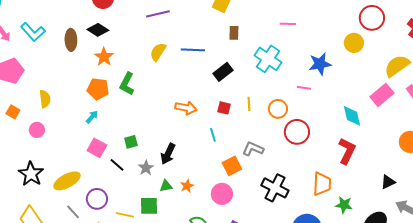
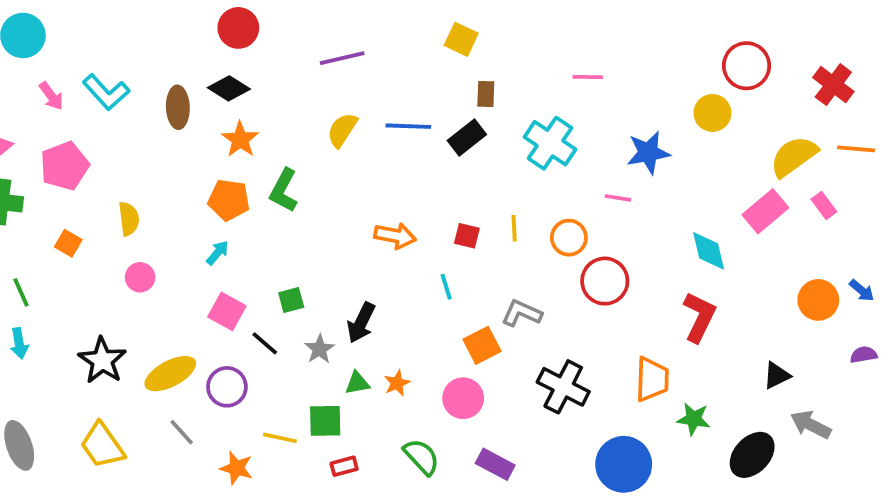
black rectangle: (223, 72) -> (467, 137), moved
pink circle: (37, 130) -> (140, 277), moved
purple circle: (97, 199) -> (227, 387), moved

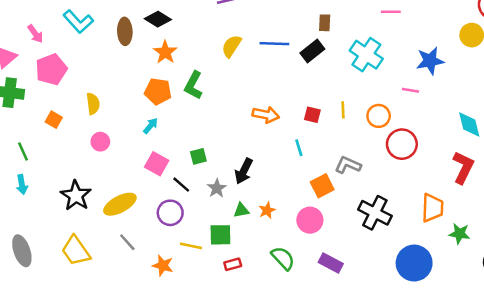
pink arrow: (51, 96) -> (35, 34), moved
purple circle: (227, 387) -> (170, 213), moved

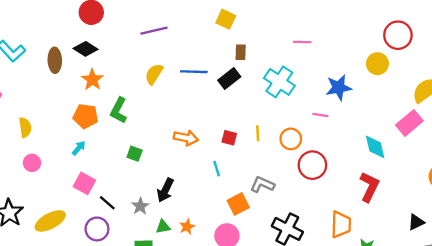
green square: (198, 156) -> (135, 154), moved, turned 35

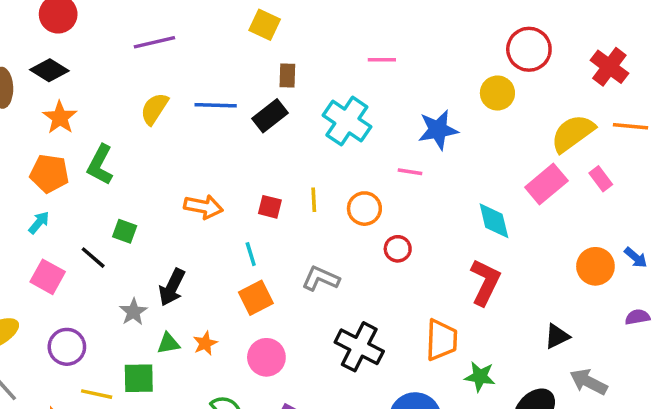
red circle: (312, 165) -> (398, 249), size x0.6
black line: (107, 203) -> (93, 258), moved
orange square: (238, 204) -> (256, 298), moved

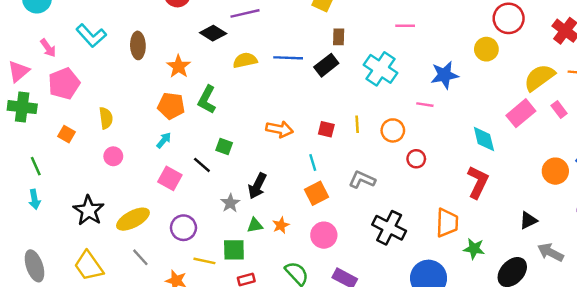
black diamond: (49, 70) -> (213, 33), moved
yellow semicircle: (154, 109) -> (245, 60), turned 45

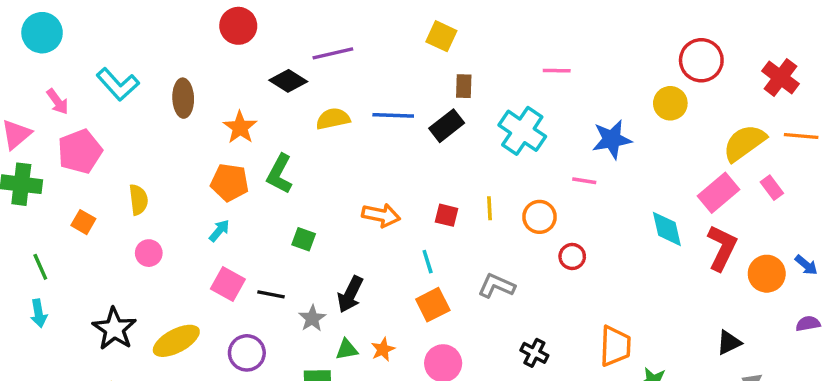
black line: (202, 165) -> (271, 294), moved, turned -30
red L-shape: (478, 182) -> (722, 248), moved
black cross: (389, 228) -> (534, 353), size x0.6

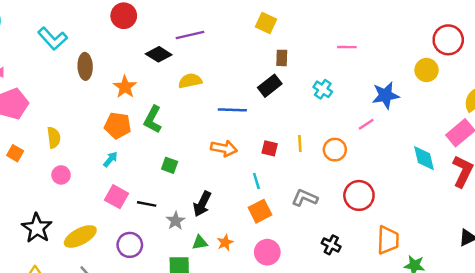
cyan L-shape: (118, 84) -> (53, 39), moved
blue line: (393, 115) -> (232, 110), moved
cyan cross: (522, 131) -> (323, 89), size x0.6
pink line: (584, 181) -> (366, 124), turned -42
red circle: (572, 256) -> (359, 195), moved, size x1.6

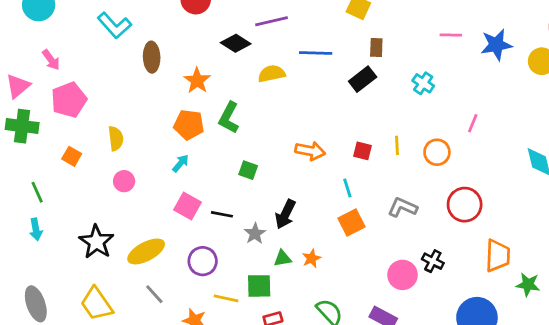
blue star: (386, 95) -> (496, 45), moved
blue line: (232, 110) -> (316, 53), moved
pink line: (366, 124) -> (473, 123), turned -35
pink circle: (267, 252) -> (403, 275), moved

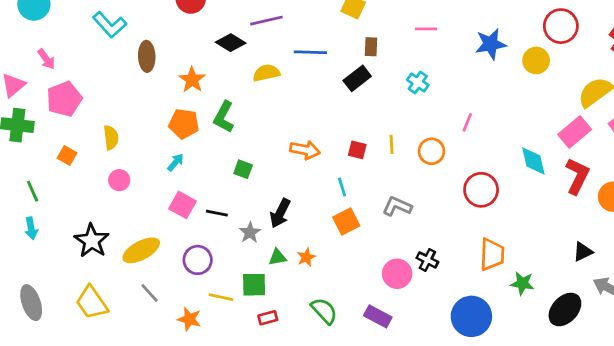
pink line: (451, 35) -> (426, 29), moved
red circle: (465, 205) -> (481, 190), moved

